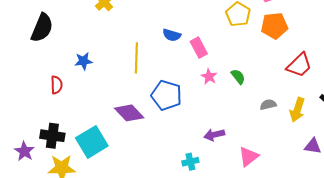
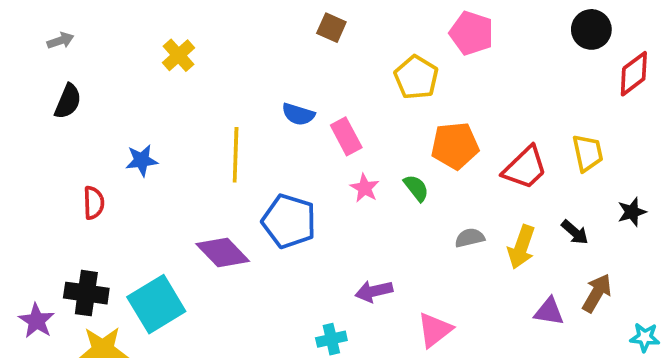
orange pentagon: (274, 26) -> (455, 146), moved
black semicircle: (42, 28) -> (68, 101), size x0.7

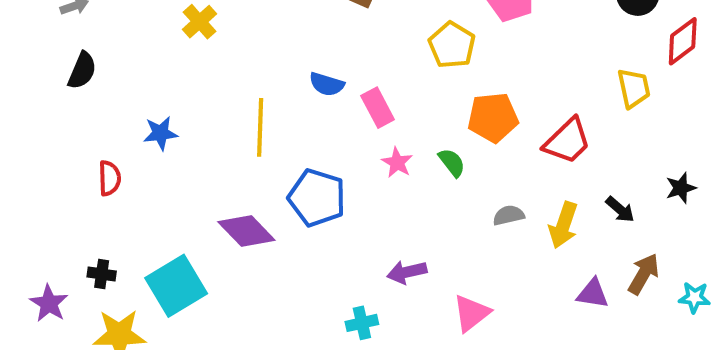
yellow trapezoid: (588, 153) -> (634, 88), moved
black cross: (86, 293) -> (102, 274), size x0.6
cyan star: (645, 337) -> (694, 297), moved

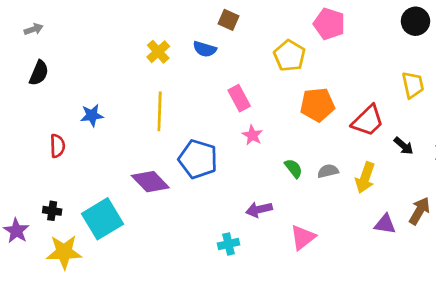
yellow cross: (200, 22) -> (158, 52), moved
blue semicircle: (327, 84) -> (205, 49), moved
green semicircle: (452, 162) -> (293, 168), moved
black arrow: (620, 209) -> (404, 146), moved

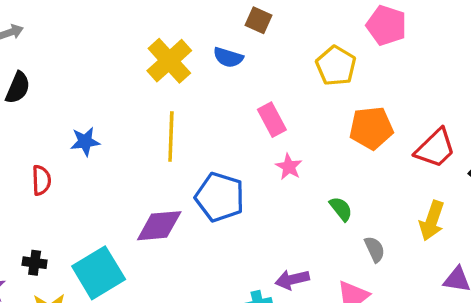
yellow cross: (158, 52) -> (169, 61), size x1.5
gray semicircle: (328, 171) -> (375, 249), moved, turned 78
purple diamond: (150, 182) -> (159, 226), turned -51
purple arrow: (259, 210) -> (292, 280), moved

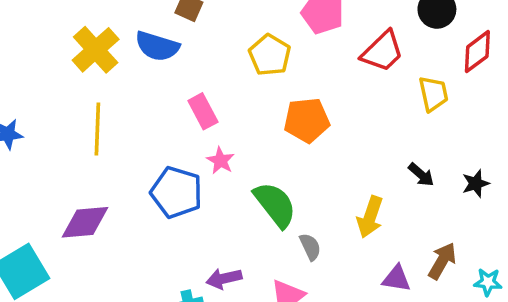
blue semicircle: (228, 57) -> (157, 46), size x1.4
red trapezoid: (435, 148) -> (382, 52), moved
blue pentagon: (220, 197) -> (177, 192), moved
green semicircle: (341, 209) -> (275, 205), size x1.8

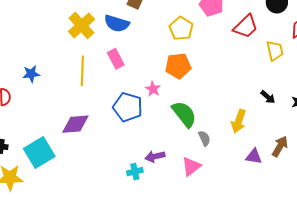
pink rectangle: (203, 111) -> (116, 59), moved
orange pentagon: (307, 120) -> (178, 66), moved

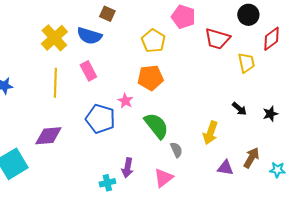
red trapezoid: (246, 26) -> (217, 39), turned 60
purple arrow: (155, 156) -> (127, 168), turned -66

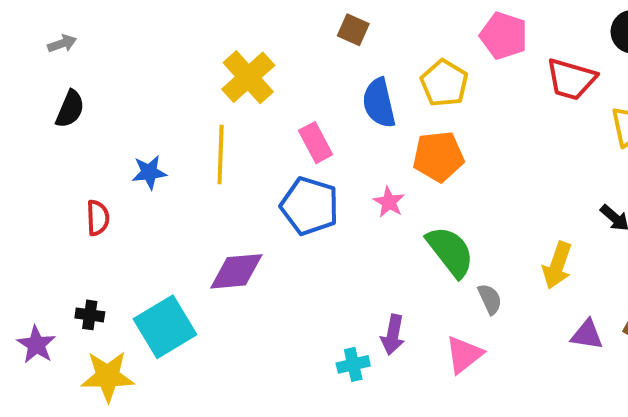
blue semicircle: (89, 36) -> (379, 103), moved, turned 60
yellow line: (55, 83) -> (221, 154), moved
blue pentagon: (100, 119) -> (310, 206), moved

